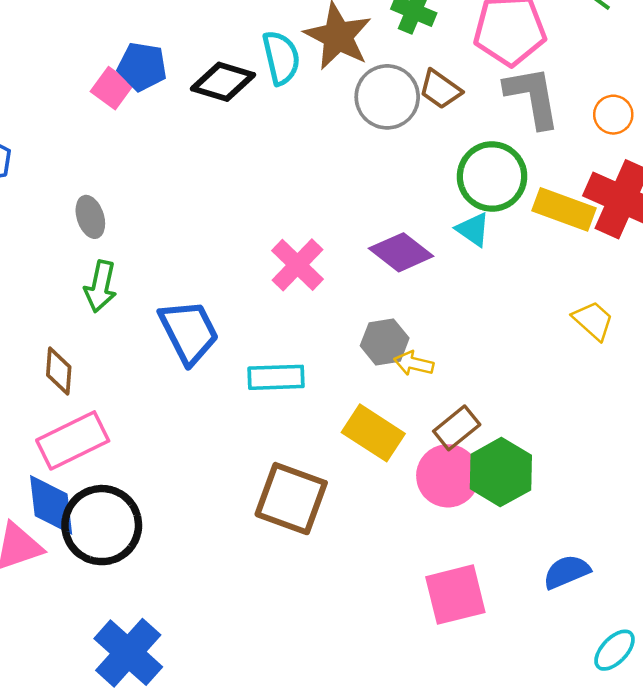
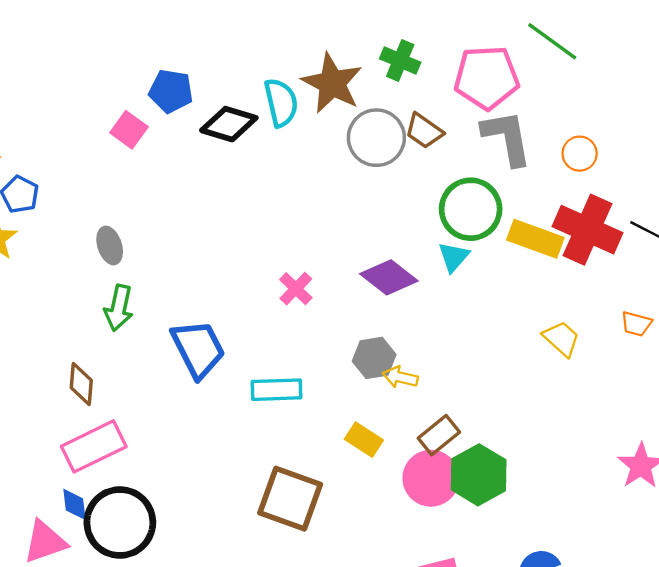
blue pentagon: (142, 67) -> (171, 91), moved
cyan triangle: (473, 230) -> (454, 257), turned 36
pink cross: (298, 265) -> (296, 289), size x0.7
yellow rectangle: (373, 433) -> (364, 440), size x0.7
blue diamond: (51, 505) -> (74, 504), size x0.6

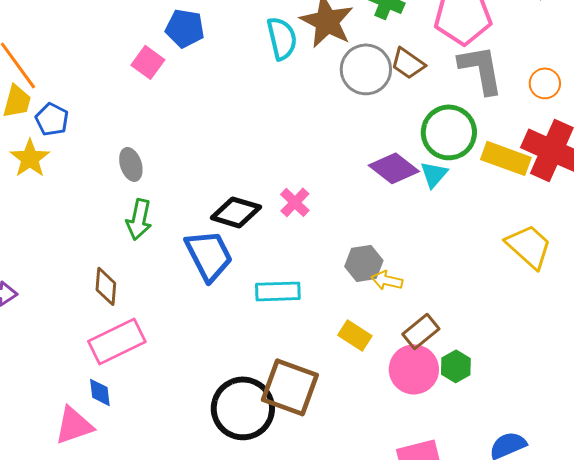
black diamond: (229, 124) -> (236, 212), moved
purple diamond: (389, 277) -> (394, 168), moved
yellow trapezoid: (561, 339) -> (529, 246), size x1.4
green hexagon: (479, 475) -> (456, 366), size x0.6
black circle: (120, 522) -> (243, 408), moved

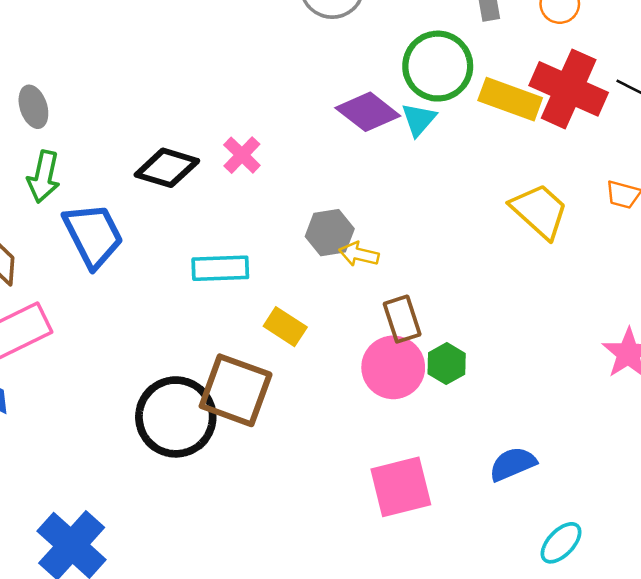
blue trapezoid: (209, 255) -> (93, 235), moved
brown rectangle: (421, 331) -> (402, 319), turned -69
yellow rectangle: (355, 335) -> (285, 327), moved

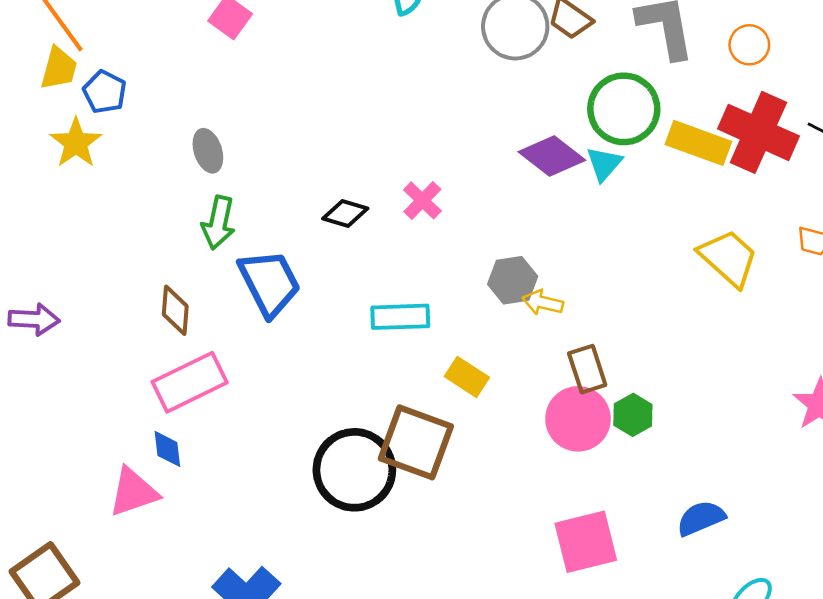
black diamond: (167, 168) -> (345, 214), size x0.7

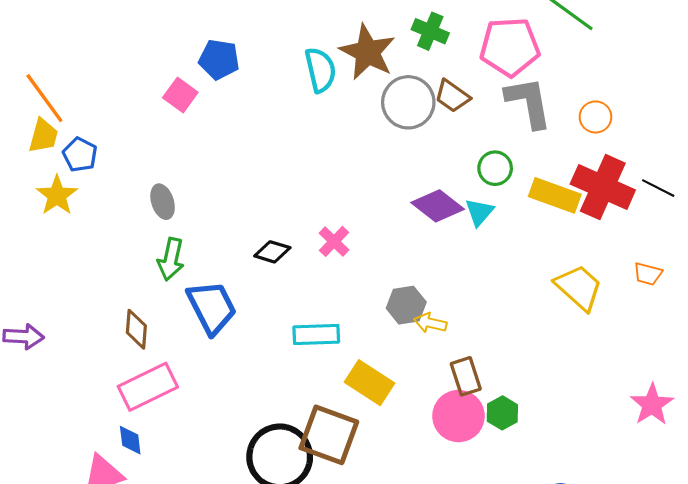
green circle: (624, 109) -> (495, 168), size x0.6
yellow rectangle: (467, 377) -> (370, 383), size x1.4

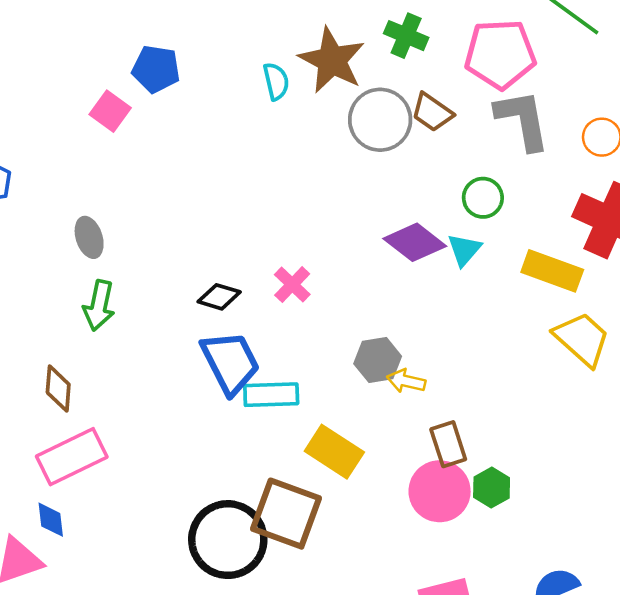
cyan semicircle: (320, 70) -> (276, 81), size x0.7
yellow rectangle: (555, 195) -> (552, 271), moved
blue trapezoid: (212, 307) -> (230, 362), moved

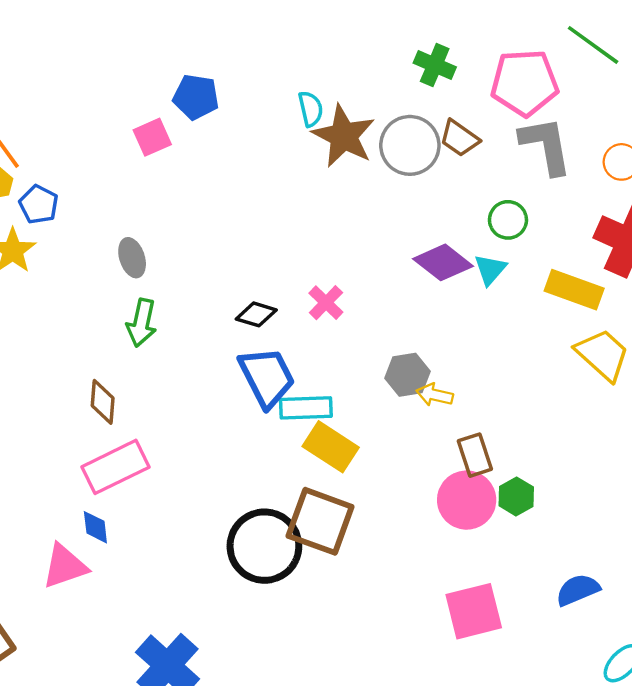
brown star: (332, 60) -> (344, 136), moved
pink square: (110, 111) -> (152, 137), turned 30
yellow rectangle: (334, 452) -> (331, 447), moved

